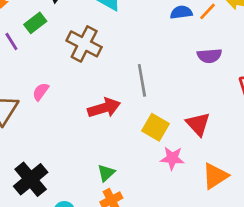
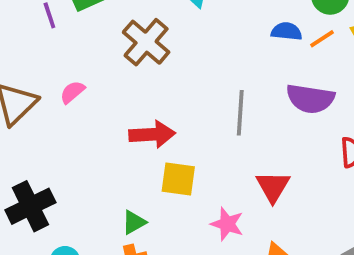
purple semicircle: (209, 56) -> (310, 99), size x1.4
gray line: (142, 80) -> (240, 113), moved
yellow square: (155, 127) -> (178, 179), moved, turned -36

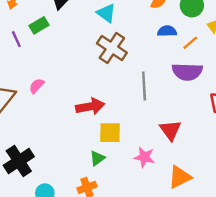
orange line: (322, 39) -> (190, 43), moved
brown cross: (146, 42) -> (112, 48), moved
green triangle: (134, 222) -> (97, 158), moved

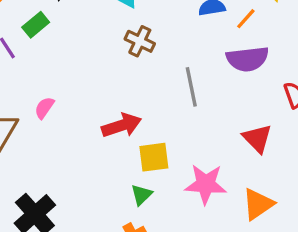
brown cross: (112, 48) -> (140, 41), size x0.7
red triangle: (170, 130) -> (257, 138), moved
pink star: (144, 157) -> (206, 184), size x1.4

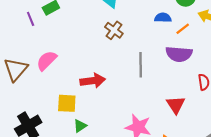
pink semicircle: (44, 108) -> (47, 61), size x1.5
yellow square: (154, 157) -> (67, 103), moved
green triangle: (142, 195) -> (80, 126), moved

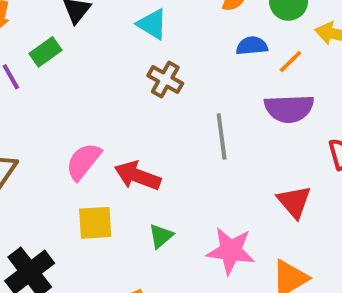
pink semicircle: (47, 61) -> (83, 161), moved
red arrow: (93, 81) -> (138, 176), turned -145
green triangle: (80, 126) -> (161, 236), moved

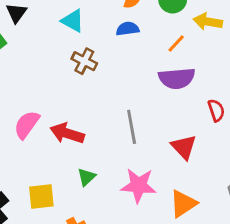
blue semicircle: (252, 46) -> (128, 29), moved
gray line: (222, 136) -> (132, 127), moved
yellow square: (95, 223) -> (41, 197), moved

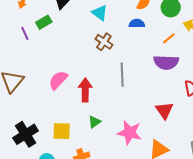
gray line: (132, 127) -> (122, 75), moved
red arrow: (67, 133) -> (85, 90), turned 65

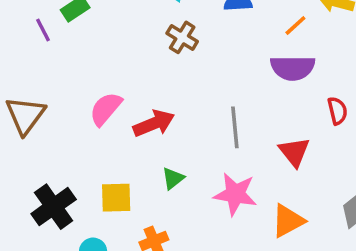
gray line: (122, 75) -> (235, 127), moved
red arrow: (85, 90) -> (154, 123), turned 70

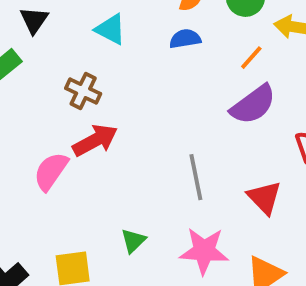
brown cross: (182, 37) -> (83, 91), moved
purple semicircle: (293, 68) -> (253, 105), turned -30
red arrow: (154, 123) -> (95, 140), moved

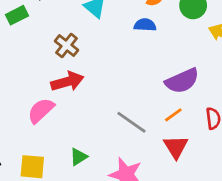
orange line: (251, 58) -> (173, 115), moved
pink semicircle: (51, 171) -> (41, 110), moved
gray line: (196, 177) -> (131, 122), turned -56

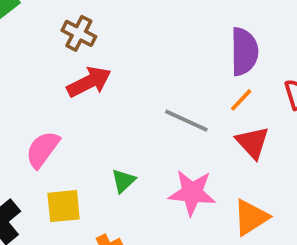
purple semicircle: (182, 81) -> (244, 52), turned -56
pink semicircle: (41, 110) -> (43, 149), moved

